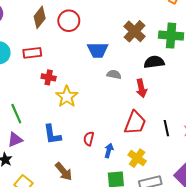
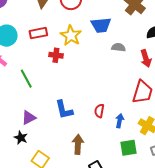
yellow star: (67, 97) -> (71, 35), moved
green line: (16, 114) -> (26, 79), moved
brown arrow: (64, 172) -> (78, 144), turned -132

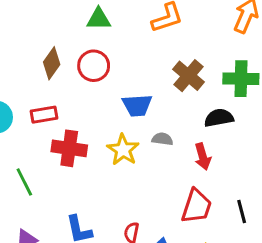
yellow star: (71, 35) -> (123, 150), moved
red cross: (56, 55) -> (69, 148), size x1.6

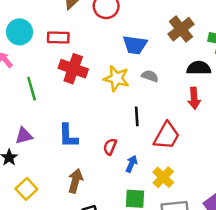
yellow star: (123, 150) -> (116, 78), turned -30
red arrow: (203, 157) -> (194, 98), moved
black line: (242, 211) -> (137, 116), moved

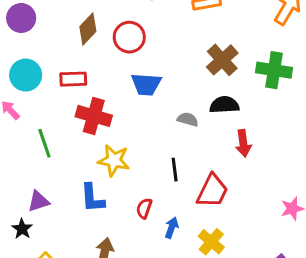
blue trapezoid: (135, 45) -> (146, 84), moved
black semicircle: (199, 68) -> (224, 105), moved
yellow star: (116, 78) -> (114, 160), moved

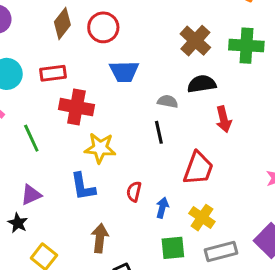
black line: (175, 170) -> (159, 132), moved

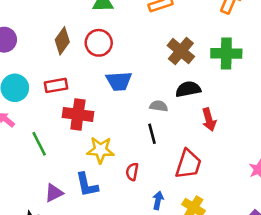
red semicircle: (134, 192) -> (132, 172), moved
purple triangle: (31, 195) -> (54, 193), moved

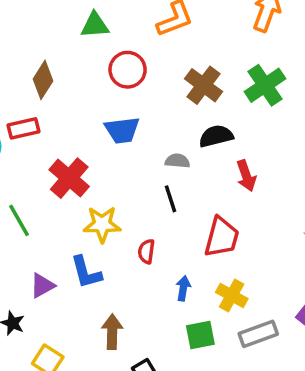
red circle: (99, 43) -> (128, 70), moved
green cross: (226, 53) -> (265, 85), turned -32
red rectangle: (56, 85) -> (23, 128), moved
red cross: (78, 114) -> (69, 178), turned 36

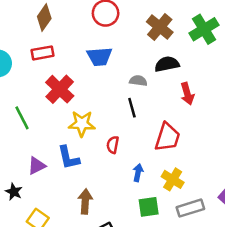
red rectangle: (23, 128) -> (42, 53), moved

